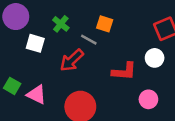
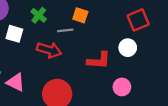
gray line: (89, 40) -> (65, 30), turned -35
red arrow: (72, 60) -> (49, 50), turned -120

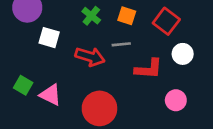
green cross: (39, 15) -> (91, 16), moved
red square: (138, 20) -> (166, 21), moved, turned -30
gray line: (65, 30) -> (121, 44), moved

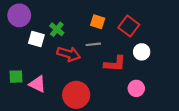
green cross: (91, 16) -> (57, 29), moved
green square: (23, 85) -> (16, 77), turned -32

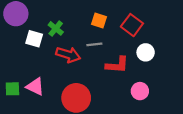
green square: (16, 77) -> (12, 89), moved

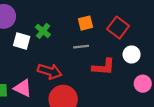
orange square: (99, 21) -> (86, 23), turned -32
red arrow: (68, 55) -> (50, 71), moved
pink circle: (140, 91) -> (143, 84), moved

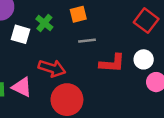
orange square: (86, 23) -> (78, 14), moved
red square: (118, 28) -> (146, 21), moved
white circle: (132, 54) -> (144, 59), moved

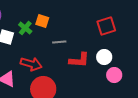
orange square: (78, 14) -> (42, 21), moved, turned 32
red square: (146, 21) -> (106, 26), turned 36

